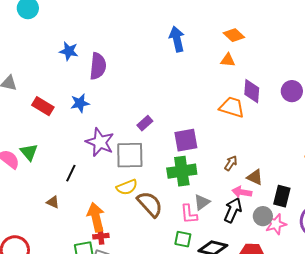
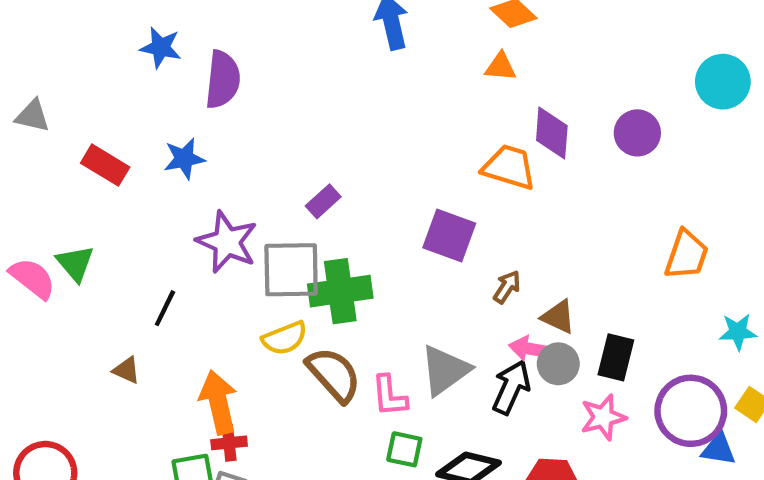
purple square: (186, 140) -> (449, 236), moved, turned 30
green cross: (182, 171) -> (340, 291), moved
gray triangle: (202, 202) -> (445, 370), size x1.5
pink L-shape: (189, 214) -> (389, 396), moved
gray circle: (263, 216) -> (558, 364), moved

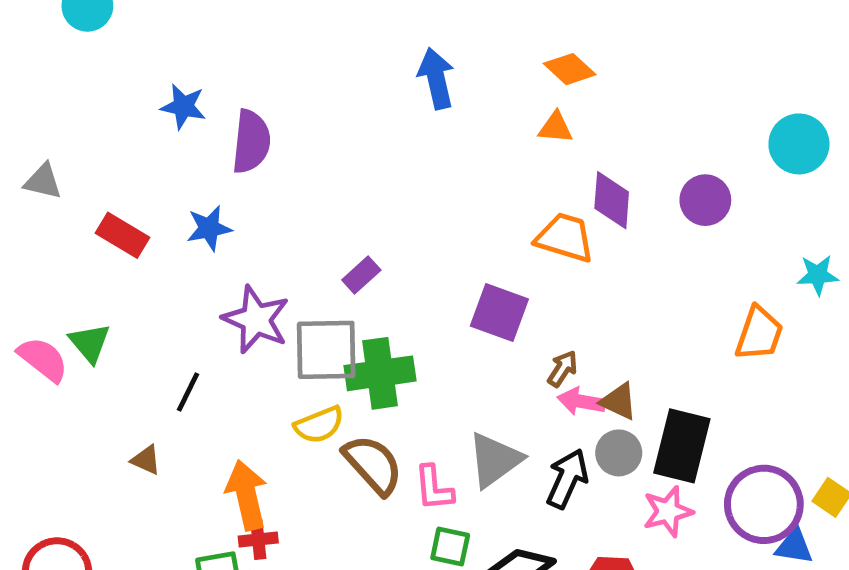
cyan star: (738, 332) -> (818, 275), moved
pink arrow: (530, 349) -> (581, 401), moved
black rectangle: (616, 357) -> (682, 446), size x1.4

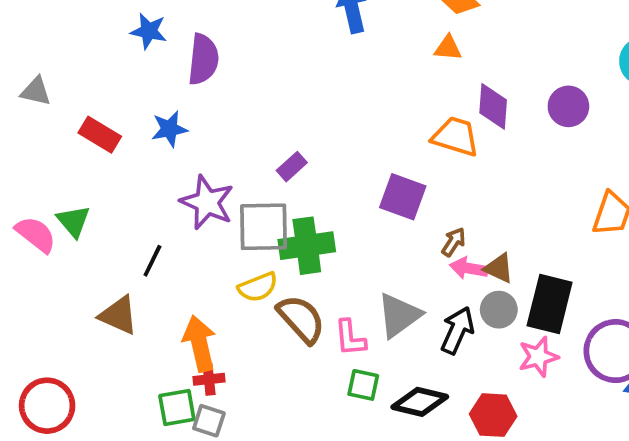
brown triangle: (146, 460) -> (119, 315), size x1.6

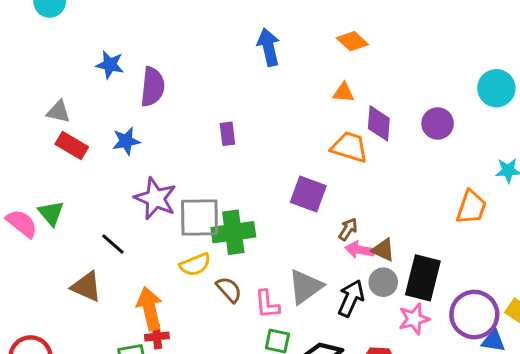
orange triangle: (448, 48) -> (344, 93), moved
gray triangle: (36, 91) -> (58, 112), moved
purple rectangle: (292, 167) -> (227, 134), moved, turned -55
black line: (152, 261) -> (113, 244), turned -75
brown semicircle: (301, 319) -> (229, 290), size x0.7

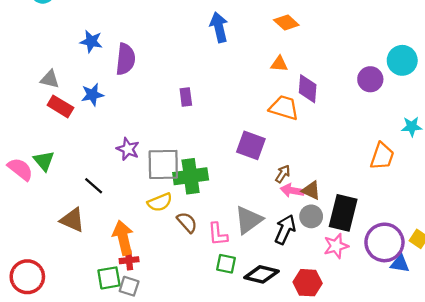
purple circle: (438, 123) -> (370, 79), moved
blue star: (126, 141) -> (92, 95), moved
purple star: (155, 198) -> (128, 149), size x0.7

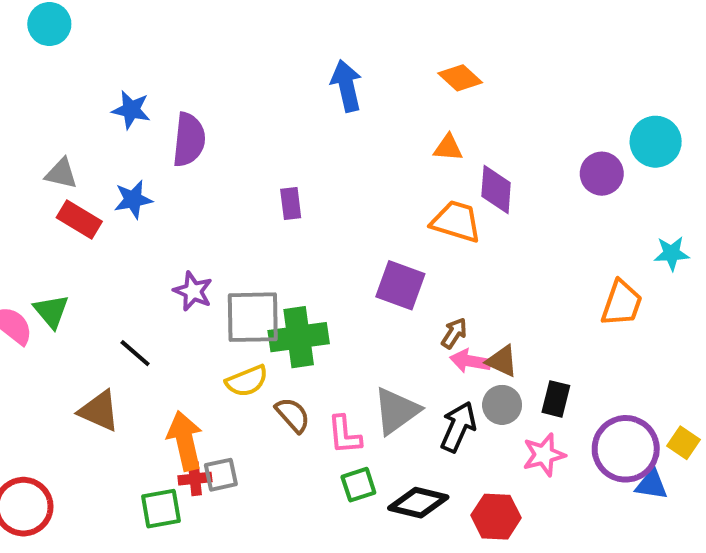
black rectangle: (343, 213) -> (556, 399), size x0.6
green square: (226, 264) -> (358, 485), turned -30
gray square: (129, 286) -> (221, 475), moved, turned -30

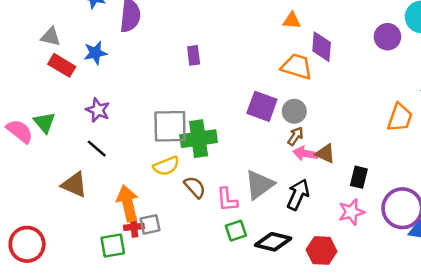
purple star: (193, 291) -> (98, 110), moved
gray circle: (502, 405) -> (294, 111), moved

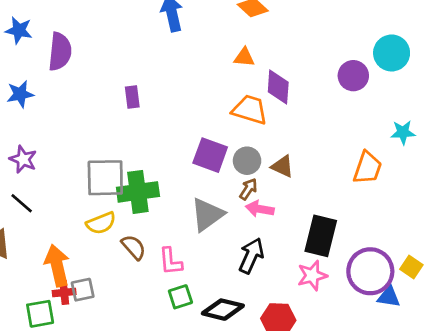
brown triangle: (325, 154) -> (282, 166), moved
black rectangle: (359, 177) -> (321, 236), size x1.6
gray triangle: (259, 185) -> (207, 215), moved

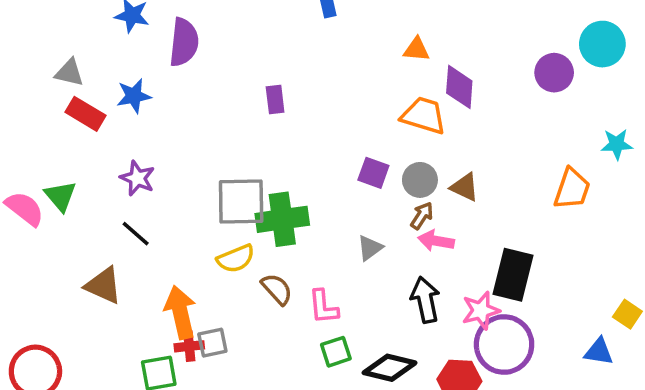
purple square: (210, 155) -> (373, 173), size x0.7
gray triangle: (207, 215) -> (370, 248), size x0.6
black arrow: (251, 256) -> (425, 300), turned -36
purple circle: (370, 271) -> (504, 345), moved
pink star: (312, 276) -> (481, 311), moved

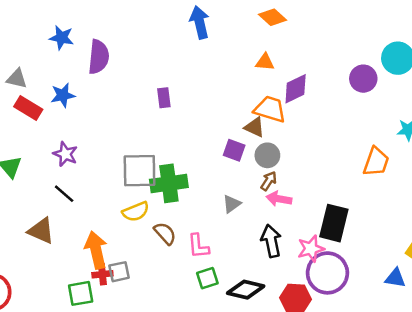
purple diamond: (459, 87) -> (296, 89), turned 60
brown triangle: (465, 187) -> (255, 127), moved

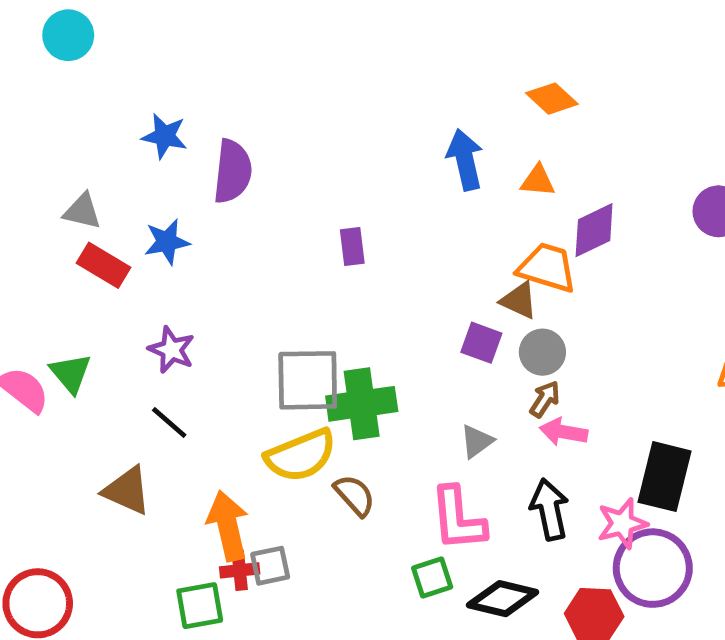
blue arrow: (200, 22) -> (465, 160), moved
yellow semicircle: (136, 212) -> (301, 455), size x1.4
pink L-shape: (198, 246) -> (458, 519), moved, size x1.4

